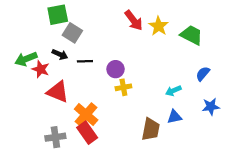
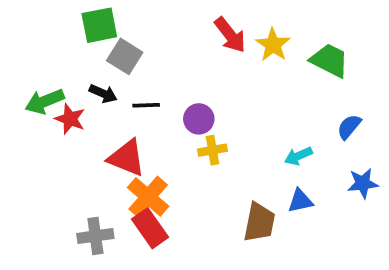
red triangle: (58, 92) -> (127, 158), moved

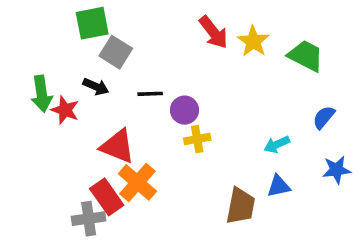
green arrow: (45, 101) -> (42, 94), turned -76
black line: (146, 105) -> (150, 94), moved
red rectangle: (150, 228) -> (107, 197), moved

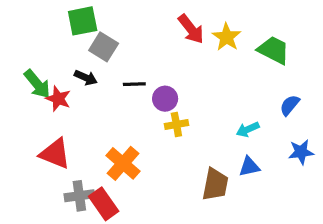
green arrow: (42, 94) -> (37, 84), turned -32
red triangle: (118, 146) -> (55, 154), moved
red rectangle: (107, 197) -> (104, 204), moved

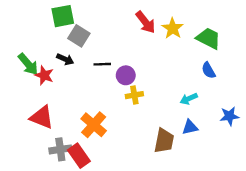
blue semicircle: (290, 105) -> (208, 70), moved, turned -70

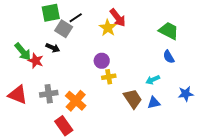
yellow star: (173, 28) -> (108, 28), moved
black line: (102, 64) -> (76, 18), moved, turned -32
red triangle: (42, 117) -> (18, 95), moved
brown trapezoid: (164, 141) -> (133, 99), moved, turned -45
gray cross: (60, 149) -> (49, 94), moved

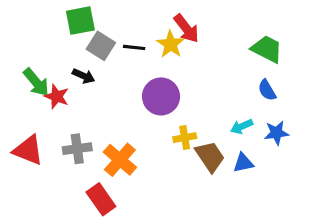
black line: (76, 18) -> (134, 47), moved, turned 40
purple circle: (102, 61) -> (161, 96), size x1.5
yellow cross: (109, 77) -> (185, 138), moved
blue star: (186, 94) -> (276, 133), moved

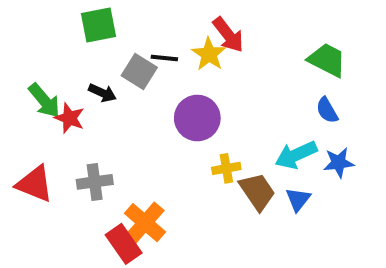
gray square: (101, 46) -> (139, 72), moved
cyan arrow: (242, 126) -> (296, 155), size x1.5
orange cross: (120, 160) -> (145, 223), moved
blue triangle: (243, 163) -> (298, 199), turned -40

